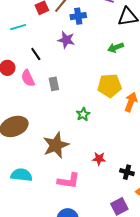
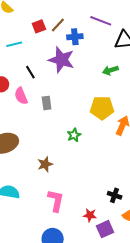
purple star: (66, 40) -> (61, 60), size x1.5
brown star: (56, 145) -> (45, 164), size x0.6
red star: (99, 159) -> (90, 215), moved
pink L-shape: (69, 181) -> (56, 201), turned -90

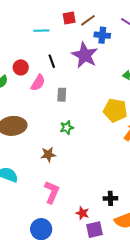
pink semicircle: (21, 96) -> (38, 83), turned -138
green star: (74, 135) -> (67, 128), moved
black cross: (115, 195) -> (110, 198), turned -32

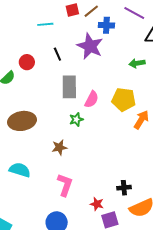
pink semicircle: (38, 83) -> (92, 99), moved
gray rectangle: (62, 95) -> (69, 87), size x1.6

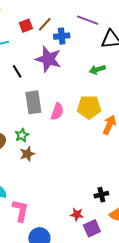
green star: (76, 119) -> (22, 135), moved
brown star: (59, 147) -> (27, 154), moved
pink L-shape: (65, 185) -> (20, 211), moved

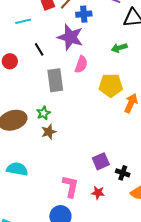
pink semicircle: (57, 112) -> (81, 64), moved
black cross: (101, 195) -> (123, 173), turned 32
pink L-shape: (20, 211) -> (70, 186), moved
purple square: (92, 228) -> (101, 161), moved

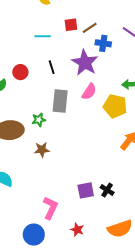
yellow pentagon: (111, 85) -> (115, 106), moved
green star: (43, 113) -> (39, 120), moved
black cross: (123, 173) -> (107, 190), moved
red star: (98, 193) -> (77, 230), moved

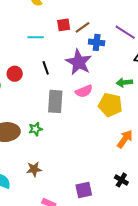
pink semicircle: (89, 92) -> (84, 91), turned 36
green star: (39, 120) -> (35, 129), moved
brown star: (42, 150) -> (34, 169), moved
black cross: (107, 190) -> (121, 180), moved

